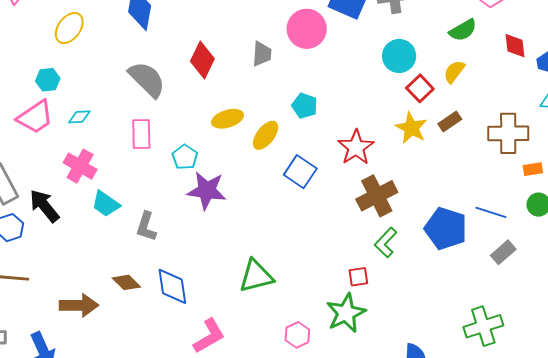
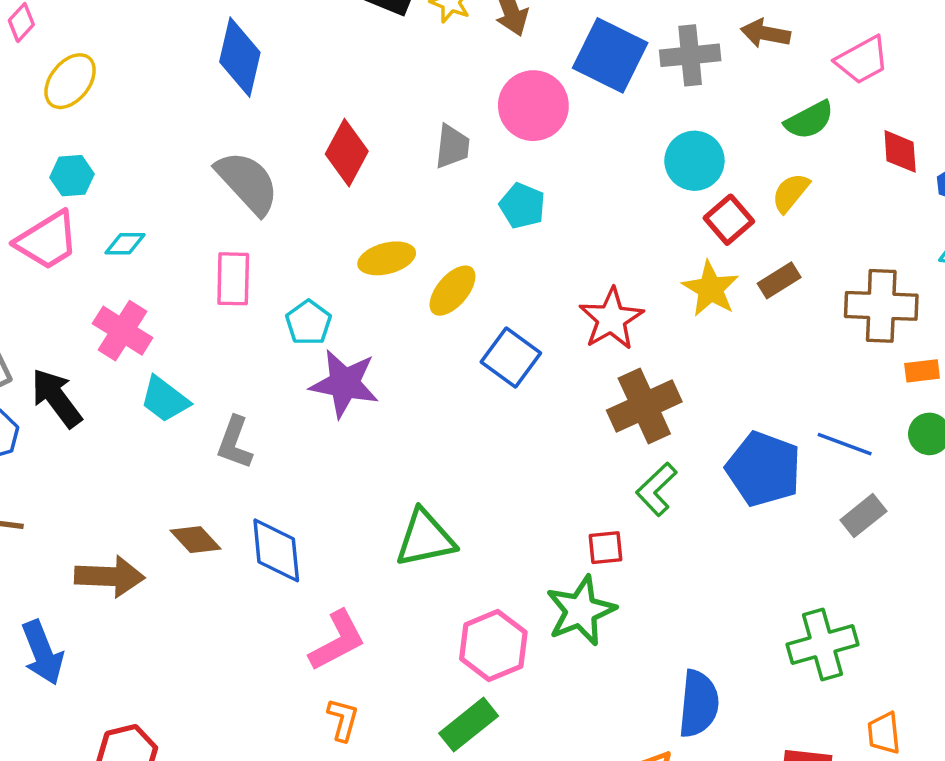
yellow ellipse: (69, 28) -> (70, 81), moved
cyan pentagon: (305, 106) -> (522, 206), moved
pink hexagon: (297, 335) -> (493, 645), size x1.5

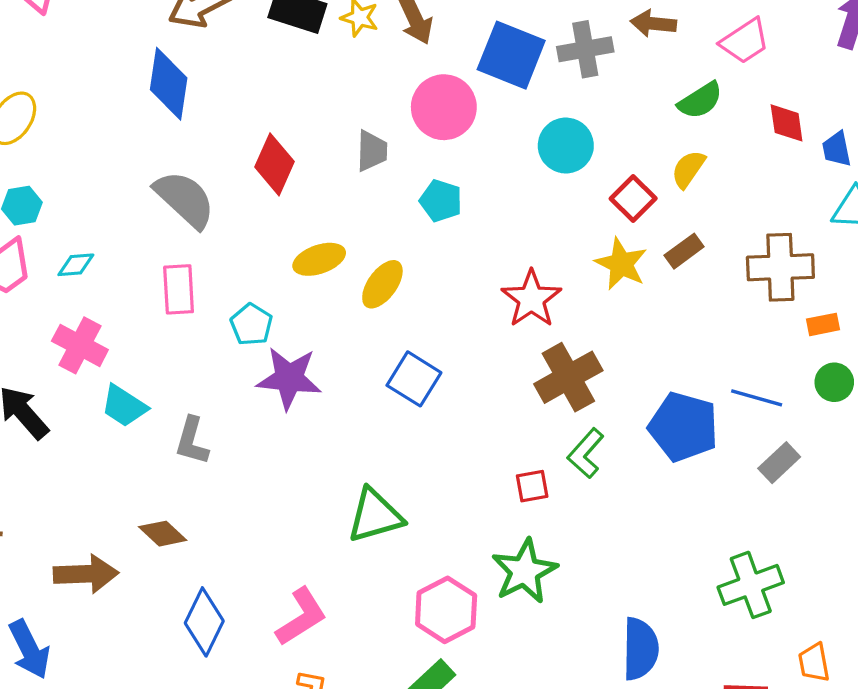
cyan circle: (694, 161) -> (566, 146), moved
blue square: (511, 357) -> (414, 379), moved
red square: (606, 548) -> (532, 486), moved
blue diamond: (276, 550) -> (204, 622), moved, turned 36

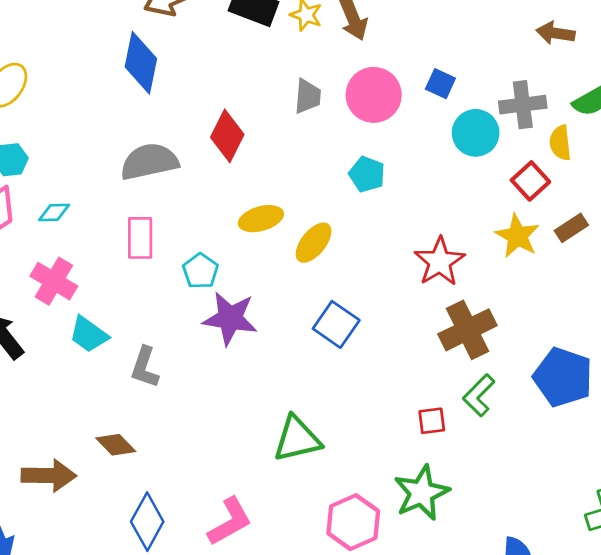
gray cross: (585, 49) -> (523, 105), moved
blue square: (511, 55) -> (440, 84), moved, size x0.5
gray trapezoid: (372, 151) -> (308, 96), moved
yellow semicircle: (688, 169) -> (560, 143), moved, turned -44
gray semicircle: (185, 199) -> (149, 162), turned -58

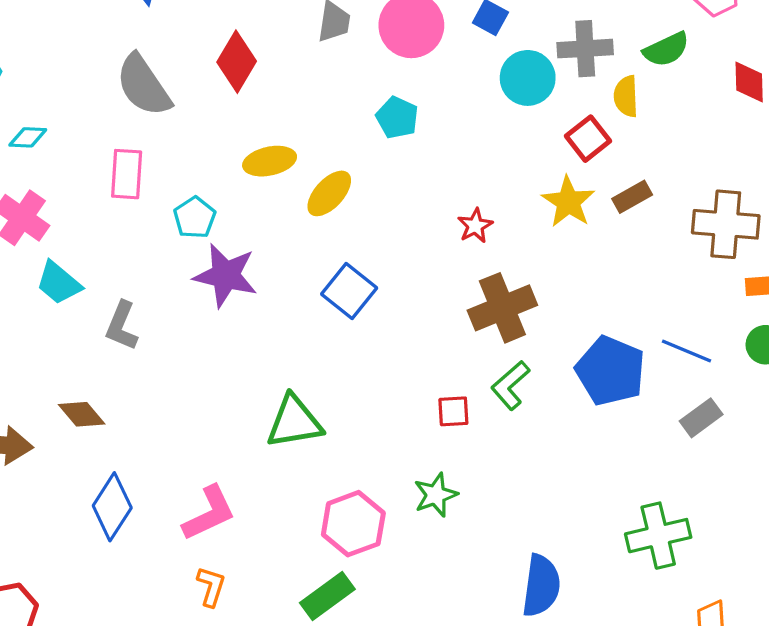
gray semicircle: (149, 162) -> (144, 85), turned -116
red star: (440, 262) -> (475, 226), size x0.6
green star: (422, 493) -> (436, 495), size x0.7

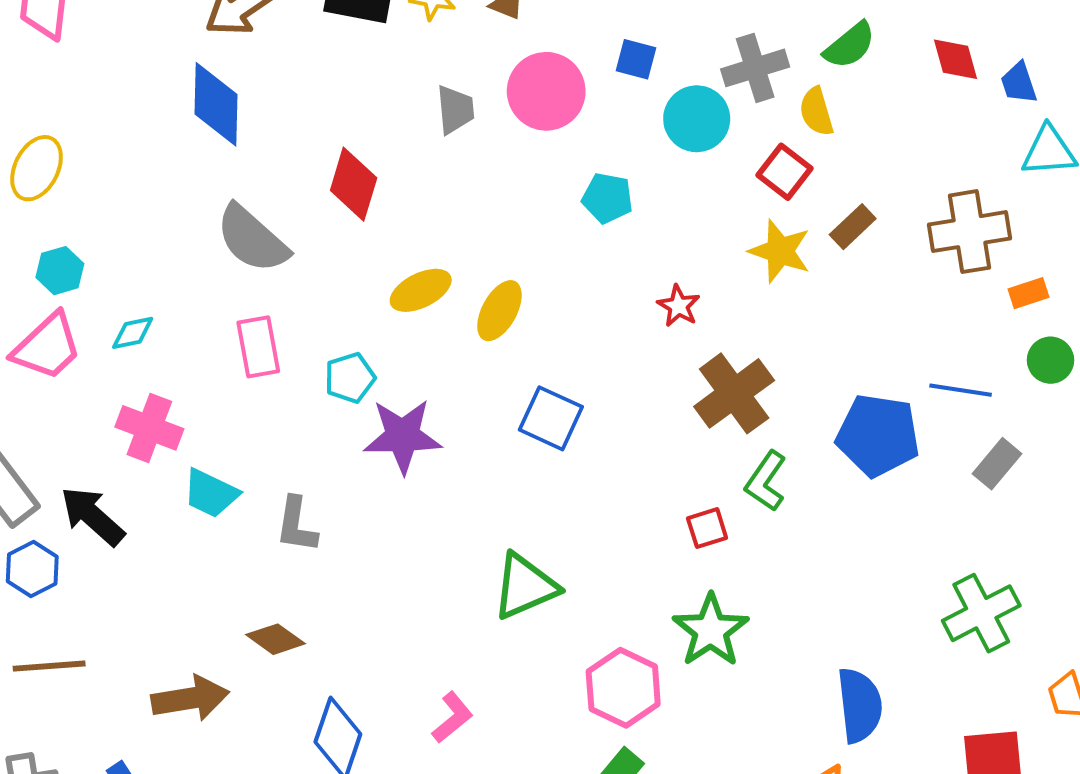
cyan pentagon: (397, 118) -> (607, 198), moved
cyan pentagon: (195, 218) -> (350, 378), turned 30
green star: (436, 495) -> (711, 630), size x1.4
pink L-shape: (209, 513) -> (452, 717), size x0.7

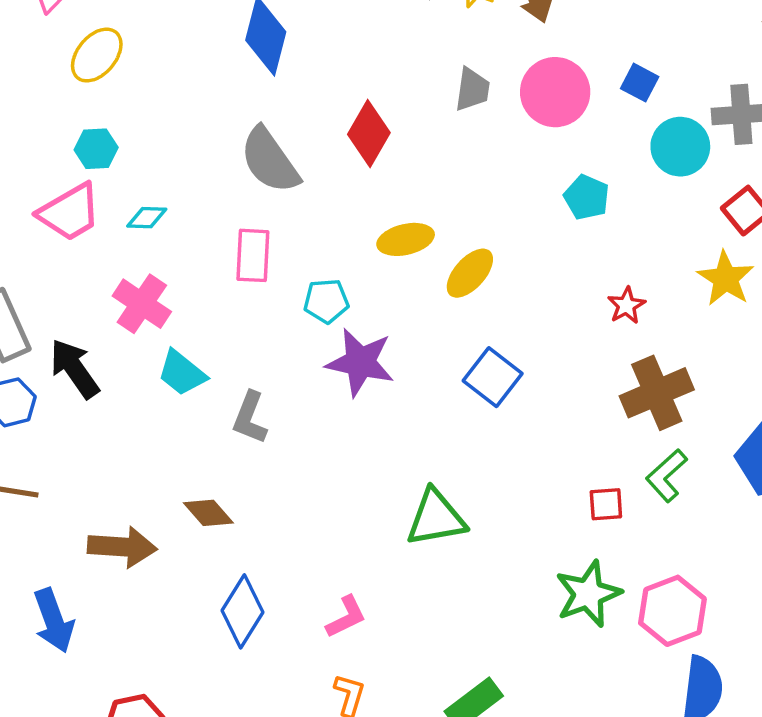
pink hexagon: (623, 688) -> (672, 611), moved

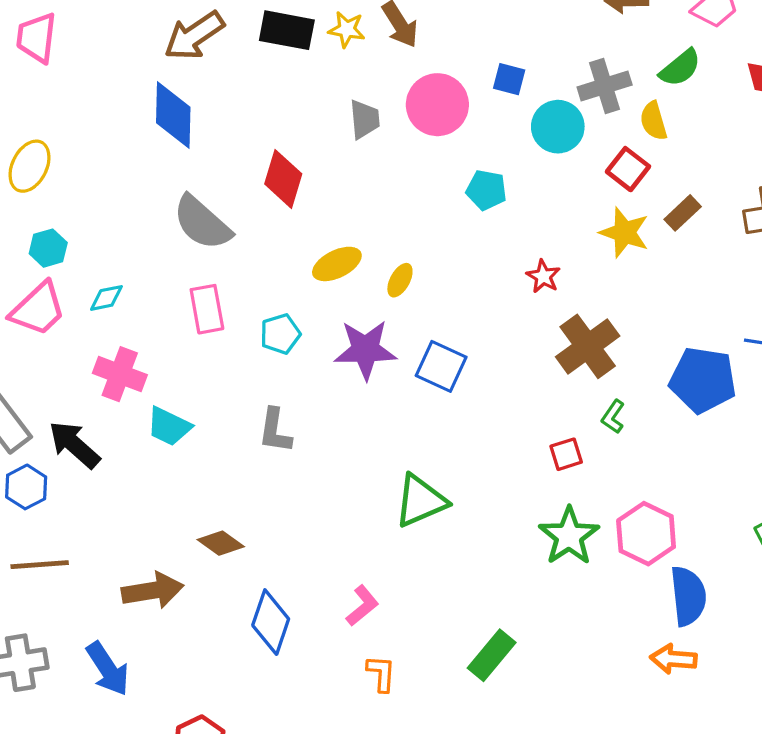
yellow ellipse: (470, 273) -> (400, 280), size x0.7
purple star: (360, 362) -> (365, 350), moved
gray L-shape: (250, 418) -> (275, 431), moved
green L-shape: (666, 476) -> (613, 417), size x0.7

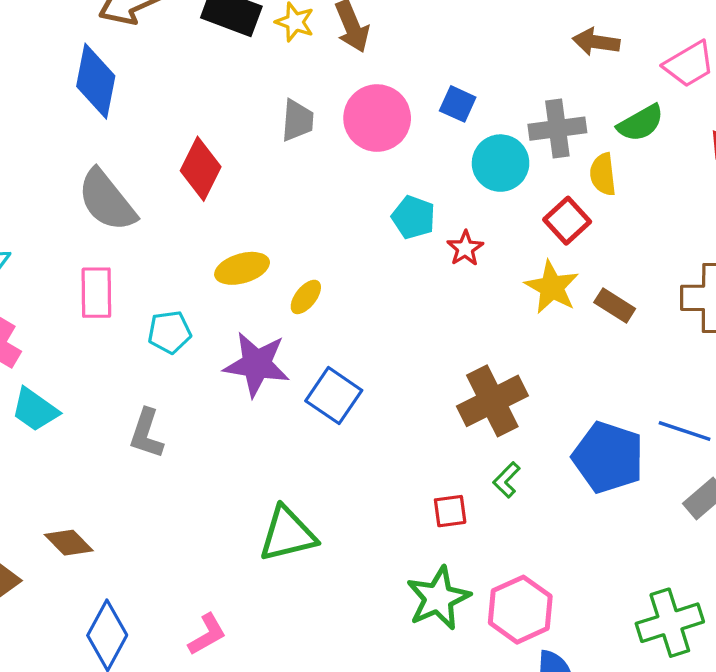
brown rectangle: (683, 213) -> (615, 305), moved, turned 66
red star: (543, 276) -> (465, 248), moved

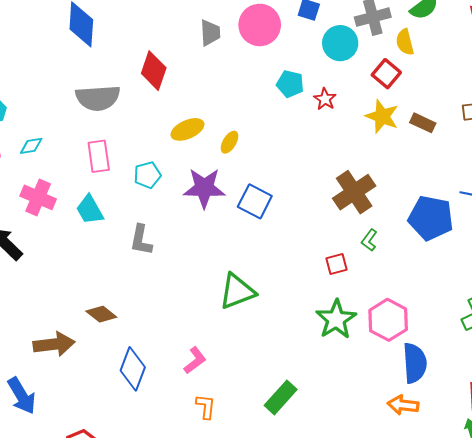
gray semicircle: (107, 200) -> (98, 98), turned -48
cyan trapezoid: (35, 410) -> (90, 210), moved, turned 32

